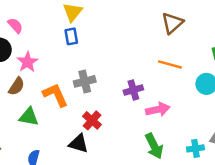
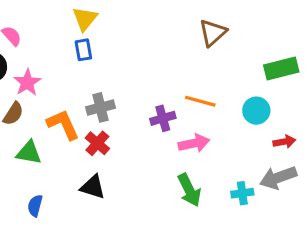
orange line: (170, 64) -> (200, 101), moved
red cross: (92, 120) -> (97, 143), moved

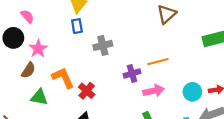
orange line: (200, 101) -> (158, 62), turned -30
gray cross: (100, 107) -> (103, 45), moved
cyan circle: (256, 111) -> (192, 92), moved

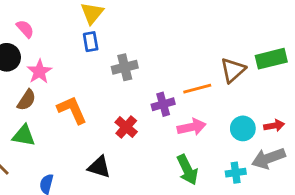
brown triangle: (166, 14) -> (233, 70), moved
red cross: (87, 91) -> (126, 127), moved
green triangle: (39, 97) -> (24, 136), moved

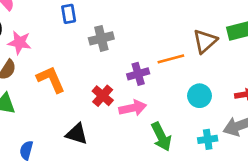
pink star: (39, 72) -> (19, 43), turned -30
pink arrow: (192, 127) -> (133, 108), moved
cyan circle: (243, 128) -> (199, 96), moved

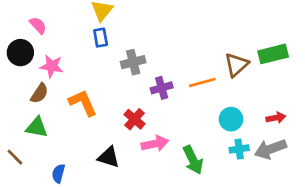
purple cross: (138, 74) -> (162, 88), moved
pink arrow: (133, 108) -> (155, 144), moved
cyan cross: (208, 139) -> (239, 149), moved

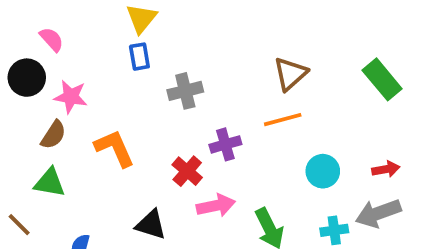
green rectangle: (273, 54) -> (382, 79), turned 64
brown triangle: (236, 65) -> (290, 74), moved
purple cross: (162, 88) -> (225, 144), moved
cyan cross: (239, 149) -> (334, 230), moved

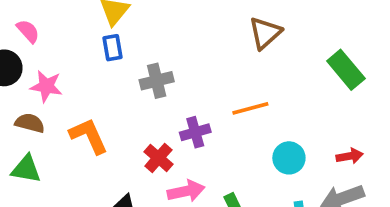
brown triangle: (290, 74) -> (265, 33), moved
brown semicircle: (53, 135) -> (30, 123), turned -108

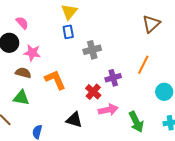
orange line: (250, 108) -> (143, 65), turned -48

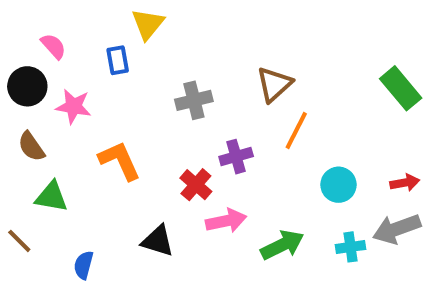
brown triangle: (151, 24) -> (274, 84), moved
blue rectangle: (68, 32) -> (118, 60), moved
brown semicircle: (23, 73) -> (31, 147), moved, turned -140
green arrow: (136, 122) -> (282, 245), turned -90

